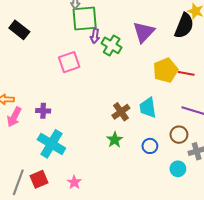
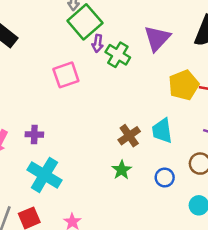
green square: (85, 18) -> (85, 22), turned -36

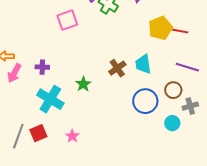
green star: (122, 170) -> (83, 84), moved
blue circle: (165, 177) -> (145, 101), size x1.6

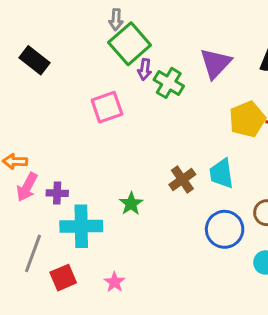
purple cross: (42, 67) -> (57, 193), moved
cyan cross: (50, 99) -> (81, 226), turned -32
gray line: (18, 136) -> (33, 253), moved

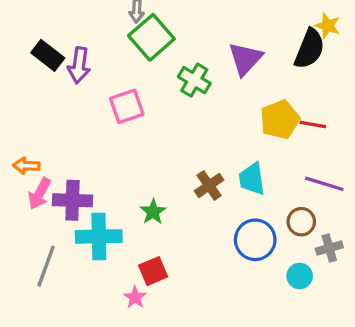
purple arrow: (145, 69) -> (79, 65), moved, size x1.5
purple cross: (57, 193) -> (72, 200), size x1.6
red square: (63, 278) -> (153, 271), moved

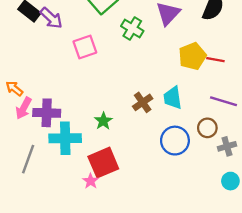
purple arrow: (79, 65) -> (51, 18), turned -55
orange arrow: (26, 166) -> (14, 89), turned 36
red square: (153, 271) -> (103, 163), size x1.5
cyan circle: (300, 276) -> (230, 181), moved

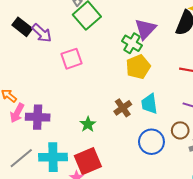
green cross: (132, 28) -> (132, 43), moved
yellow pentagon: (192, 56) -> (138, 67), moved
cyan cross: (65, 138) -> (53, 157), moved
gray line: (28, 159) -> (21, 158), turned 30

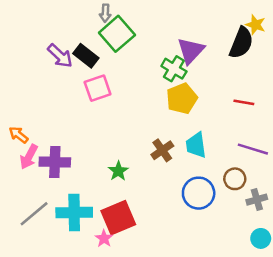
black rectangle: (22, 27) -> (86, 56), moved

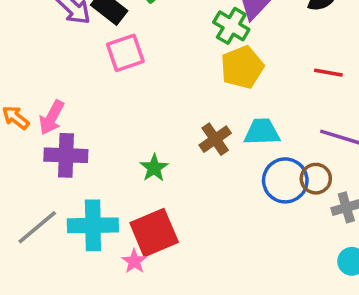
cyan trapezoid: (196, 145) -> (262, 132), turned 96
pink arrow: (29, 157) -> (52, 118), moved
blue circle: (199, 193) -> (285, 180), moved

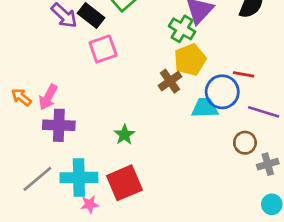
red line: (328, 73) -> (244, 74), moved
brown cross: (215, 139) -> (170, 81), moved
blue circle: (285, 180) -> (222, 92), moved
pink star: (134, 261) -> (90, 204), moved, turned 30

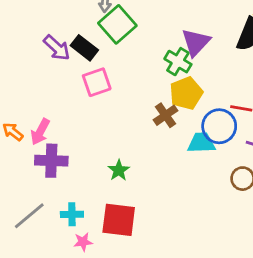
cyan cross: (79, 178) -> (72, 214), size x0.6
red square: (124, 183) -> (119, 220), turned 30

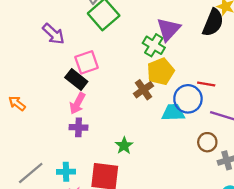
black rectangle: (84, 48) -> (76, 79), moved
pink arrow: (40, 132) -> (77, 103), moved
purple cross: (51, 161) -> (79, 127), moved, size x0.7
green star: (119, 170) -> (124, 146), moved

